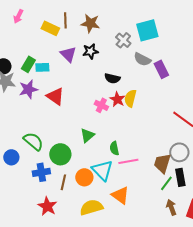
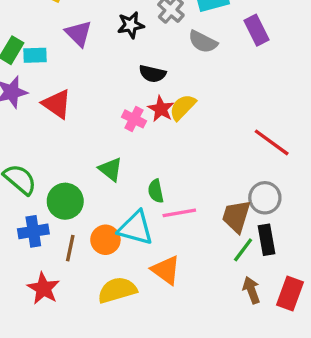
black star: (90, 51) -> (131, 25), moved
purple rectangle: (161, 69) -> (256, 30), moved
yellow semicircle: (130, 98) -> (183, 107), turned 30
green triangle: (87, 135) -> (111, 169), turned -42
cyan triangle: (102, 170) -> (136, 228), turned -30

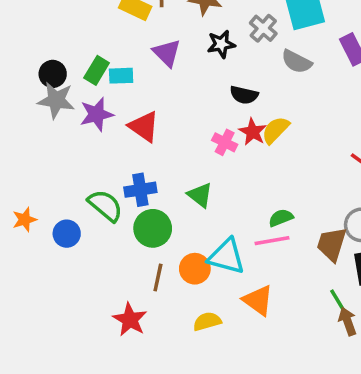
green semicircle: (156, 191) -> (281, 218), moved, turned 80
blue cross: (33, 231) -> (140, 190), moved
green line: (243, 250) -> (339, 302), moved, turned -68
yellow semicircle: (117, 290) -> (207, 321), size x0.7

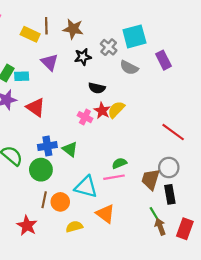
blue cross: (140, 190) -> (47, 146), moved
orange circle: (195, 269) -> (60, 202), moved

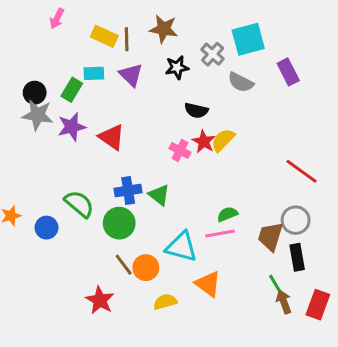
brown line: (46, 26) -> (127, 39), moved
cyan rectangle: (22, 76) -> (94, 73), moved
brown line: (44, 200) -> (124, 265), turned -49

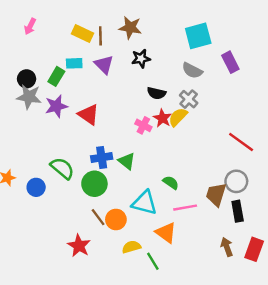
pink arrow: (57, 19) -> (30, 26), moved
gray cross: (213, 54) -> (189, 99), moved
green semicircle: (227, 214) -> (171, 183), moved, turned 56
pink line: (220, 234) -> (185, 208), moved
green line: (276, 285) -> (153, 261), moved

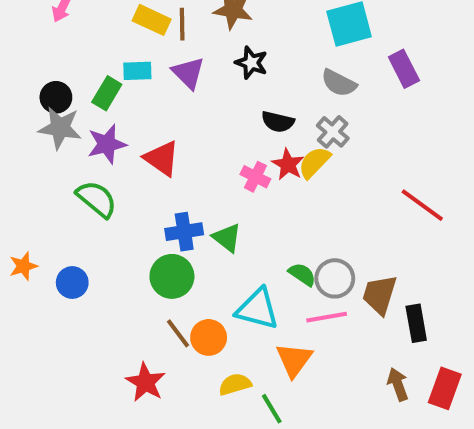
black star: (141, 59) -> (251, 63), turned 30
green semicircle: (62, 168) -> (97, 199), moved
gray circle: (236, 181) -> (335, 278), moved
orange triangle: (166, 233) -> (294, 360), turned 30

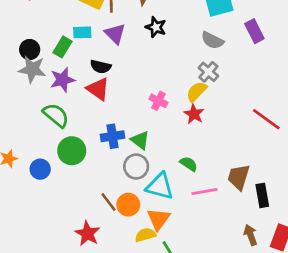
black semicircle: (278, 122) -> (101, 67), moved
red star: (288, 164) -> (194, 114), moved
green circle: (172, 276) -> (72, 151), moved
gray circle: (335, 278) -> (136, 167), moved
orange triangle: (294, 360) -> (158, 219), moved

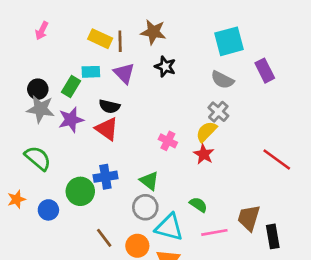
green semicircle: (56, 115) -> (38, 158), moved
blue cross: (112, 136) -> (105, 177), moved
brown line: (109, 202) -> (104, 238), moved

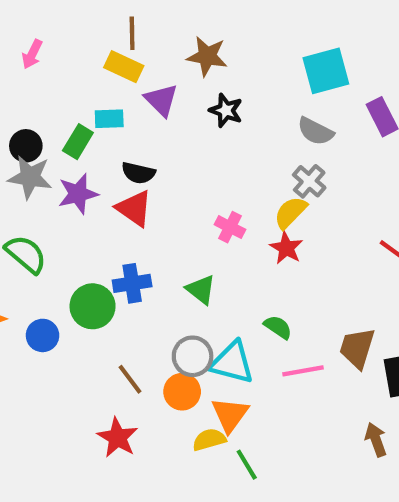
brown line: (120, 41) -> (132, 33), moved
purple triangle: (124, 73) -> (161, 100), moved
gray circle: (145, 207) -> (193, 356), moved

